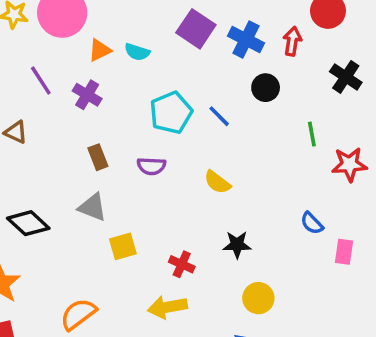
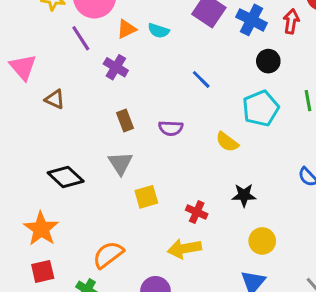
purple line: (41, 81) -> (81, 38), moved
cyan pentagon: (171, 113) -> (261, 108), moved
blue line: (219, 116) -> (201, 79), moved
gray triangle: (92, 207) -> (120, 163), turned 36

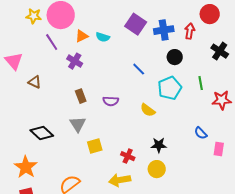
blue cross: (252, 20) -> (164, 30), turned -36
blue line: (201, 79) -> (139, 69), moved
yellow circle: (262, 241) -> (157, 169), moved

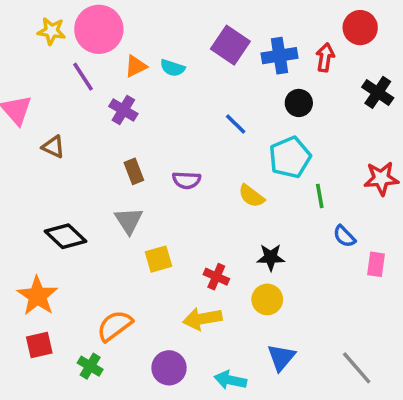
green line: (201, 83) -> (320, 196), moved

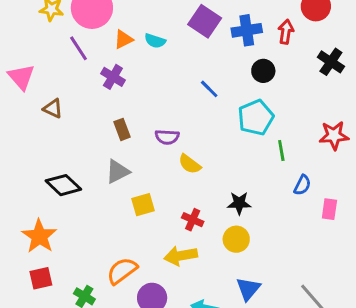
yellow semicircle: (251, 196) -> (190, 164), moved
gray triangle: (129, 221) -> (117, 172), turned 36
blue semicircle: (344, 236) -> (302, 185), turned -110
orange semicircle: (115, 326) -> (122, 271), moved

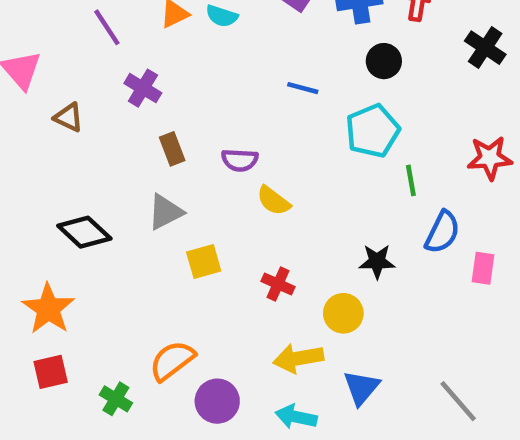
purple cross: (113, 77) -> (143, 88), moved
blue line: (209, 89) -> (303, 88), turned -30
blue semicircle: (302, 185) -> (442, 232), size x1.4
black star: (239, 203) -> (377, 261), moved
yellow arrow: (181, 256) -> (298, 358), moved

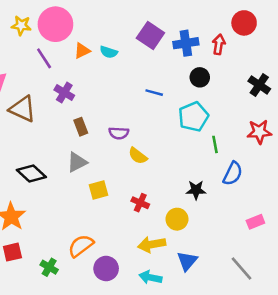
black cross: (485, 48) -> (259, 85), moved
brown triangle: (69, 117) -> (23, 109), size x1.6
pink rectangle: (483, 268) -> (255, 222), moved, turned 60

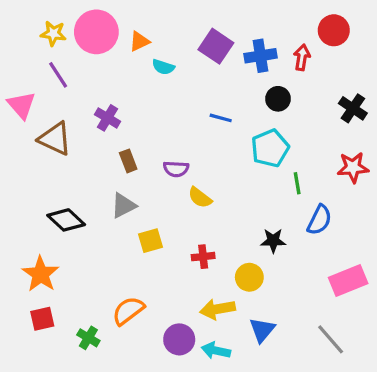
orange triangle: (82, 51) -> (139, 41), moved
purple line: (44, 58) -> (58, 75), moved
red cross: (140, 203) -> (203, 257), turned -30
pink rectangle: (255, 222) -> (348, 280), size x1.6
purple circle: (106, 269) -> (179, 339), moved

